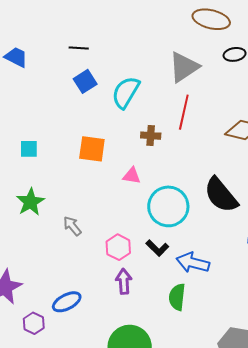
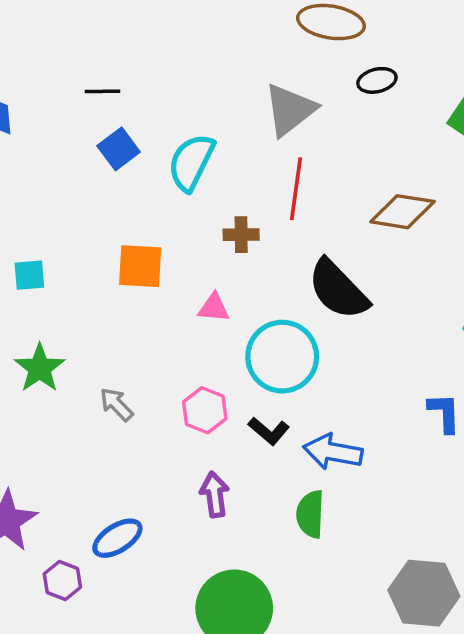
black semicircle: (221, 195) -> (338, 290), moved
pink hexagon: (118, 247) -> (205, 410), moved

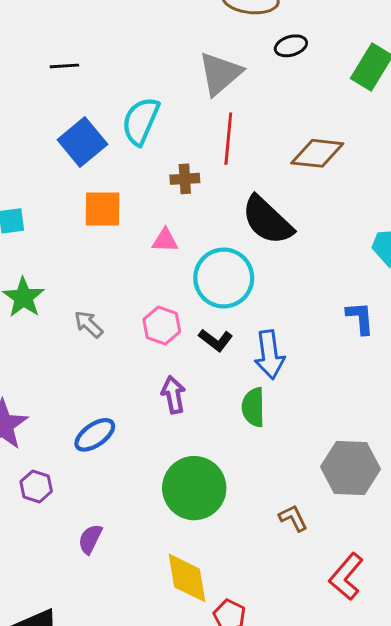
blue square: (119, 149) -> (82, 142), moved, size x1.4
blue arrow: (333, 452) -> (270, 355), turned -105
purple hexagon: (62, 580) -> (36, 486), moved

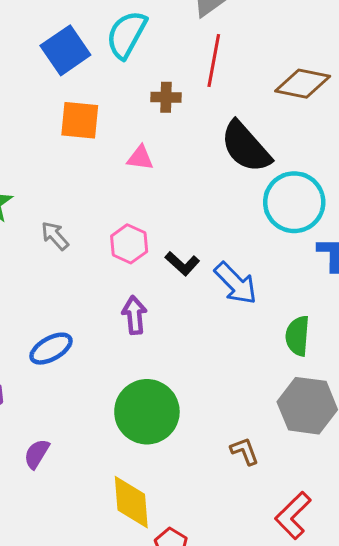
cyan circle: (224, 278) -> (294, 202), moved
blue arrow: (270, 355) -> (236, 283), turned -42
green semicircle: (253, 407) -> (298, 336), moved

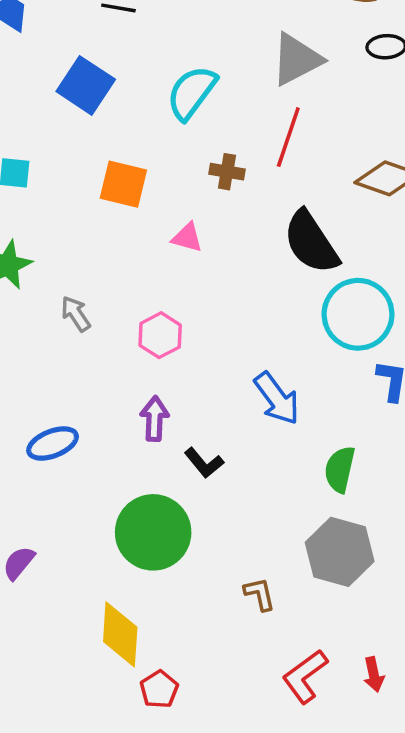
blue square: (65, 50) -> (86, 85), moved, turned -30
black L-shape: (182, 264) -> (204, 463), moved

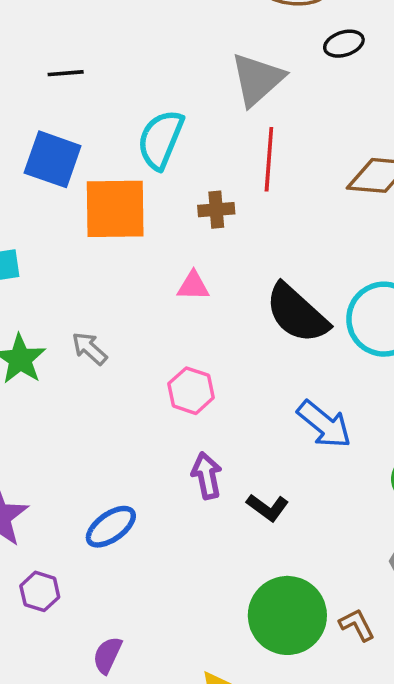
orange square: (123, 184) -> (115, 209), moved, size x1.4
black semicircle: (311, 242) -> (297, 313), moved
gray arrow: (76, 314) -> (89, 349), moved
green circle: (153, 532) -> (287, 615), moved

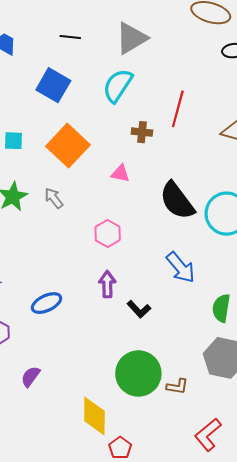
gray triangle: (257, 79) -> (131, 38), moved
orange square: (115, 209) -> (68, 146), moved, turned 33
brown L-shape: (357, 625) -> (177, 386), turned 115

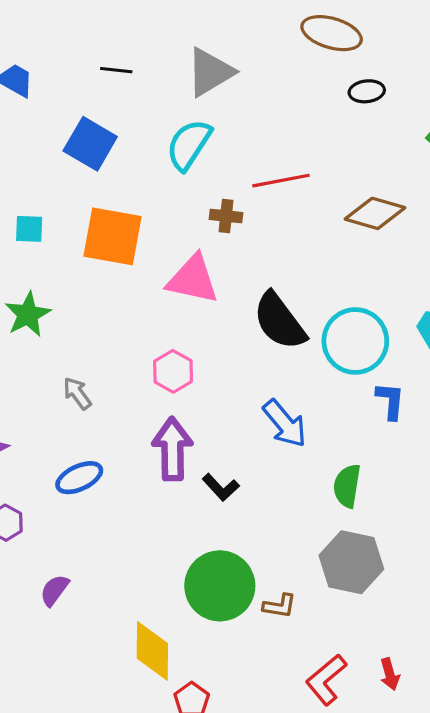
red line: (178, 109) -> (281, 181), turned 64
orange square: (68, 146) -> (113, 236), turned -33
pink triangle: (120, 173) -> (193, 279), size x1.8
gray arrow: (54, 198) -> (77, 393), moved
purple arrow: (107, 284) -> (172, 449), size x1.5

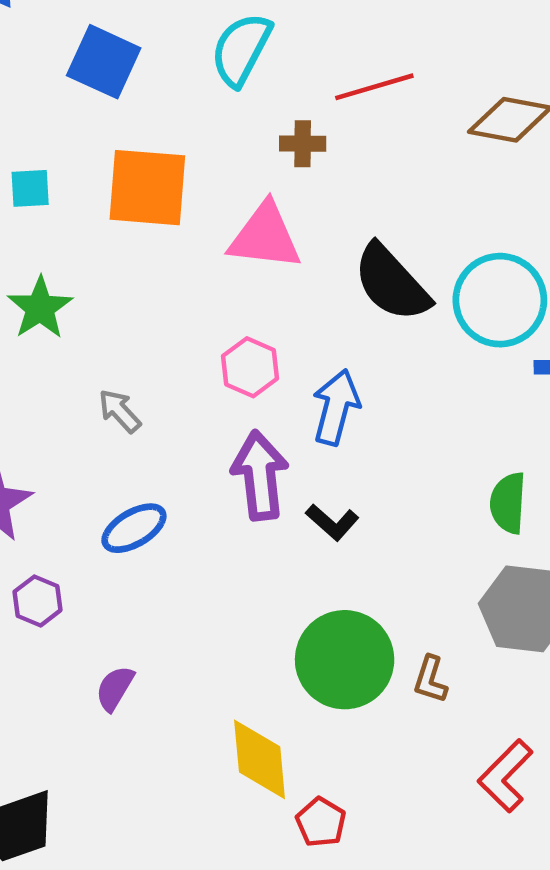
blue arrow: (285, 424) -> (336, 407), moved, turned -120
brown L-shape: (279, 606) -> (430, 679), turned 104

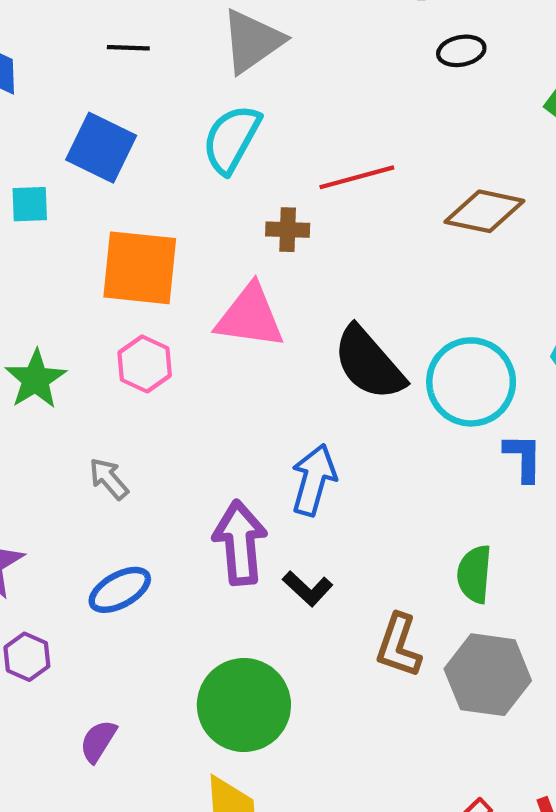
cyan square: (30, 188) -> (30, 204), moved
pink hexagon: (250, 367) -> (145, 364), moved
green circle: (345, 660) -> (244, 705), moved
brown L-shape: (430, 679) -> (399, 646), moved, size x1.4

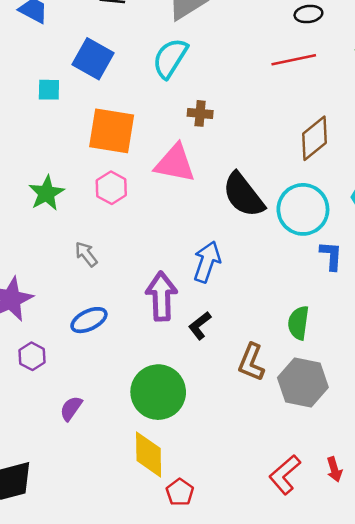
red line: (357, 177) -> (294, 60), moved
brown diamond: (484, 211) -> (315, 138), moved, turned -54
black L-shape: (308, 589) -> (200, 326), turned 96

